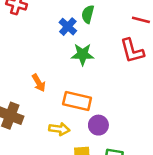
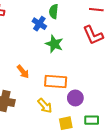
green star: (83, 54) -> (54, 44), turned 30
yellow arrow: (59, 129) -> (45, 106), turned 49

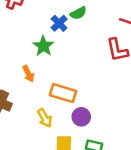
green semicircle: (54, 12) -> (78, 13), turned -136
green star: (54, 44) -> (43, 46), moved

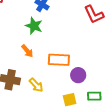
yellow arrow: (45, 118) -> (36, 85), moved

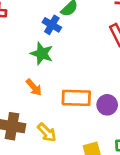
purple circle: (78, 75) -> (107, 105), moved

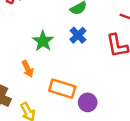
blue cross: (52, 25) -> (78, 35), moved

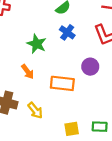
purple circle: (88, 102) -> (90, 67), moved

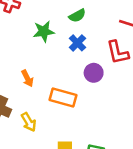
green star: (37, 44) -> (44, 31), moved, turned 30
purple circle: (90, 67) -> (94, 73), moved

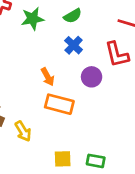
green star: (44, 31) -> (33, 19), moved
orange arrow: (27, 78) -> (48, 77), moved

